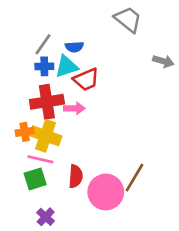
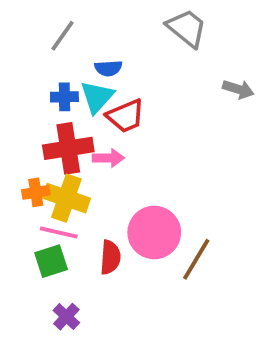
gray line: (43, 44) -> (63, 36), moved
cyan triangle: (67, 66) -> (97, 97), turned -30
pink circle: (106, 192) -> (154, 232), moved

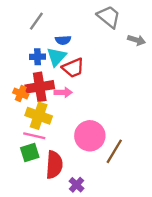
gray arrow: (238, 89) -> (137, 40), moved
orange cross: (36, 192) -> (21, 93), moved, turned 32
red semicircle: (110, 257) -> (54, 165), moved, size x1.4
purple cross: (66, 317) -> (76, 185), moved

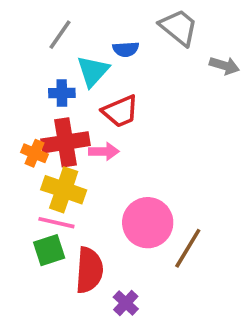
blue semicircle: (63, 40) -> (126, 49), moved
cyan triangle: (56, 57) -> (93, 71), moved

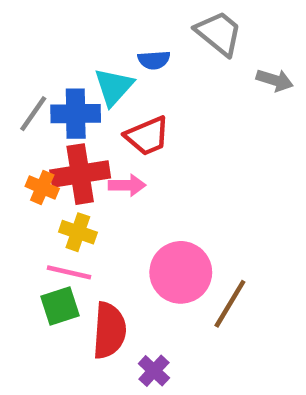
gray line: (60, 35) -> (33, 114), moved
blue cross: (62, 93) -> (76, 114), size x1.5
yellow cross: (64, 190) -> (78, 232), size x0.7

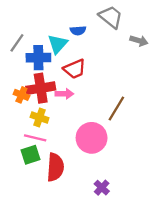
gray line: (33, 114) -> (17, 43), moved
brown line: (230, 304) -> (116, 108), moved
purple cross: (154, 371) -> (102, 188), moved

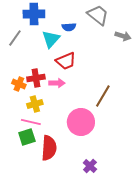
blue cross: (38, 58) -> (34, 14), moved
red cross: (41, 88) -> (36, 78), size x0.7
yellow cross: (40, 118) -> (35, 104), turned -35

